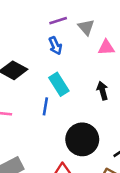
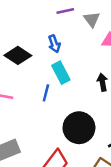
blue arrow: (55, 46) -> (54, 44), moved

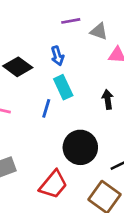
gray triangle: (92, 19) -> (99, 31), turned -36

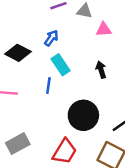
blue arrow: (57, 56) -> (51, 38), turned -119

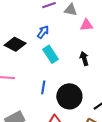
blue line: (48, 86) -> (43, 87), moved

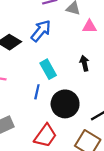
blue arrow: (43, 32) -> (41, 31), size x1.5
cyan rectangle: (51, 54) -> (48, 69), moved

